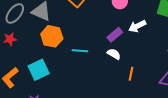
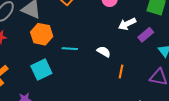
purple rectangle: (115, 35) -> (146, 35), moved
cyan square: (39, 70) -> (41, 70), moved

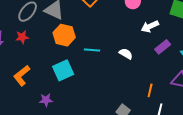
purple rectangle: (146, 35) -> (163, 47), moved
orange line: (121, 71) -> (150, 90), moved

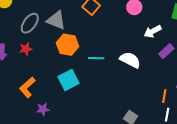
white semicircle: (126, 54) -> (130, 60), size x1.5
orange line: (150, 90) -> (164, 96), moved
purple star: (46, 100) -> (43, 109), moved

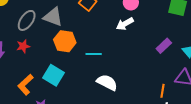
white arrow: (153, 31) -> (125, 24), moved
white semicircle: (130, 60) -> (107, 82), moved
cyan square: (68, 80) -> (53, 75), moved, turned -30

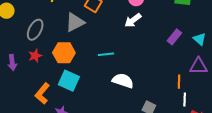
gray triangle: (53, 17) -> (75, 22), moved, turned -40
orange hexagon: (65, 41) -> (64, 53), moved

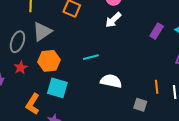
gray triangle: (75, 22) -> (42, 32), moved
orange line: (179, 82) -> (157, 87), moved

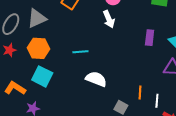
white arrow: (113, 20) -> (109, 19), turned -78
purple rectangle: (157, 31) -> (150, 38), turned -35
orange L-shape: (33, 104) -> (15, 88), turned 80

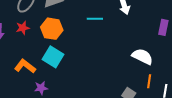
cyan line: (80, 52) -> (95, 19), moved
white semicircle: (96, 79) -> (142, 56), moved

